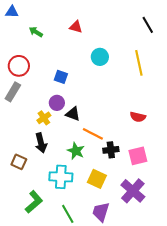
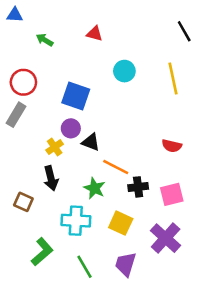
blue square: (61, 77) -> (76, 96), size x1.6

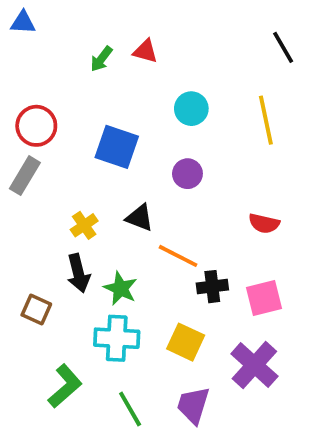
green arrow: (45, 40) -> (101, 59), moved, turned -84
purple circle: (71, 128) -> (187, 174), moved
green star: (94, 188) -> (121, 288), moved

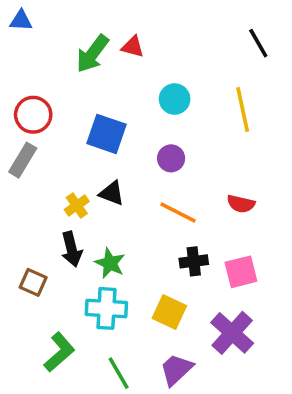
green arrow: (101, 59) -> (93, 54), size x1.6
black triangle: (140, 218) -> (112, 193), moved
orange line: (178, 256) -> (178, 212), moved
purple trapezoid: (193, 405) -> (176, 370), turned 30

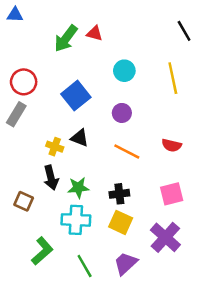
blue square: (106, 134) -> (76, 96), turned 32
yellow cross: (77, 206) -> (55, 147), turned -35
black cross: (194, 261) -> (119, 194), moved
green star: (110, 263) -> (78, 188), turned -30

